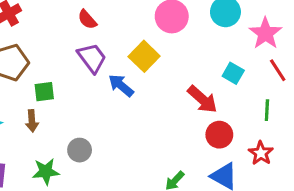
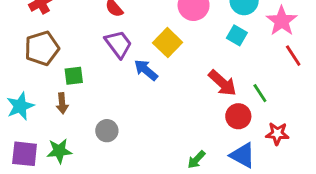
cyan square: (233, 73) -> (237, 35), moved
green line: (267, 110) -> (260, 93), moved, turned -36
red star: (261, 153) -> (277, 134), turned -30
green star: (46, 172) -> (59, 151), moved

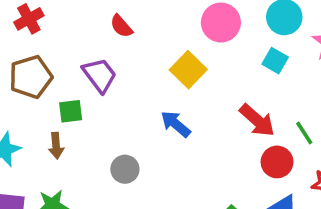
purple trapezoid: (118, 44) -> (100, 75), moved
blue arrow: (146, 70) -> (176, 124), moved
gray circle: (107, 131) -> (125, 169), moved

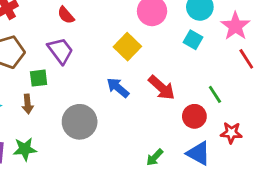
red semicircle: (121, 26) -> (66, 15), moved
red arrow: (257, 120) -> (162, 88), moved
gray circle: (125, 169) -> (80, 122), size x1.6

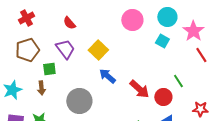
yellow square: (127, 47) -> (98, 50), moved
red arrow: (162, 88) -> (139, 89), moved
red star: (231, 133) -> (200, 109), moved

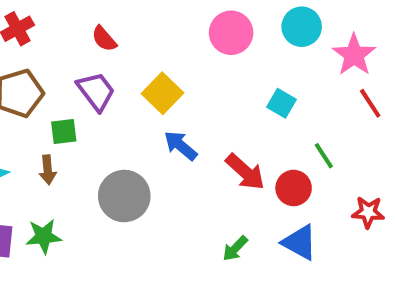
cyan square: (162, 41) -> (281, 103), moved

